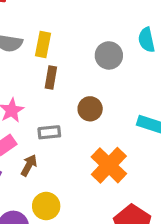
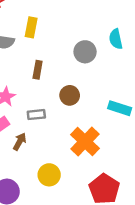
yellow rectangle: (43, 45) -> (31, 27), moved
yellow circle: (46, 206) -> (49, 175), moved

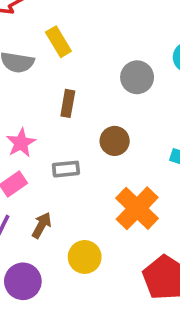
yellow rectangle: (31, 27) -> (58, 42), turned -42
brown arrow: (20, 142) -> (42, 225), moved

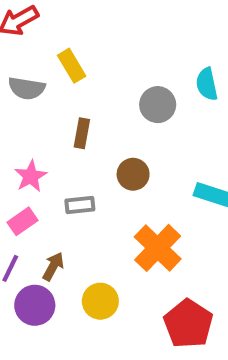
purple circle: (23, 281) -> (35, 305), moved

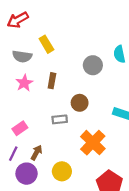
pink star: (31, 176) -> (24, 83), moved
gray rectangle: (80, 205) -> (60, 119), moved

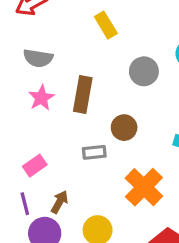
yellow rectangle: (46, 44) -> (106, 25), moved
brown rectangle: (52, 81) -> (83, 94), size x1.5
purple line: (13, 154) -> (25, 204), turned -40

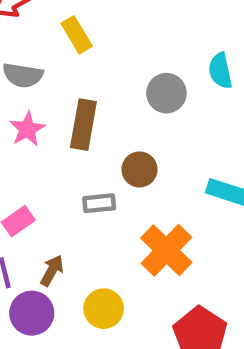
yellow rectangle: (106, 25) -> (77, 35), moved

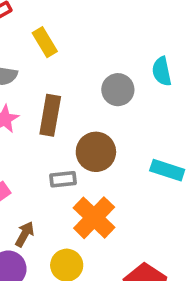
brown circle: (140, 169) -> (96, 152), size x1.4
orange cross: (166, 250) -> (94, 218), moved

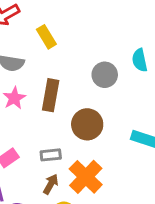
gray rectangle: (63, 179) -> (51, 155), moved
brown arrow: (25, 234) -> (51, 184), moved

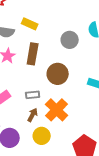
yellow rectangle: (46, 37) -> (30, 24), moved, turned -35

